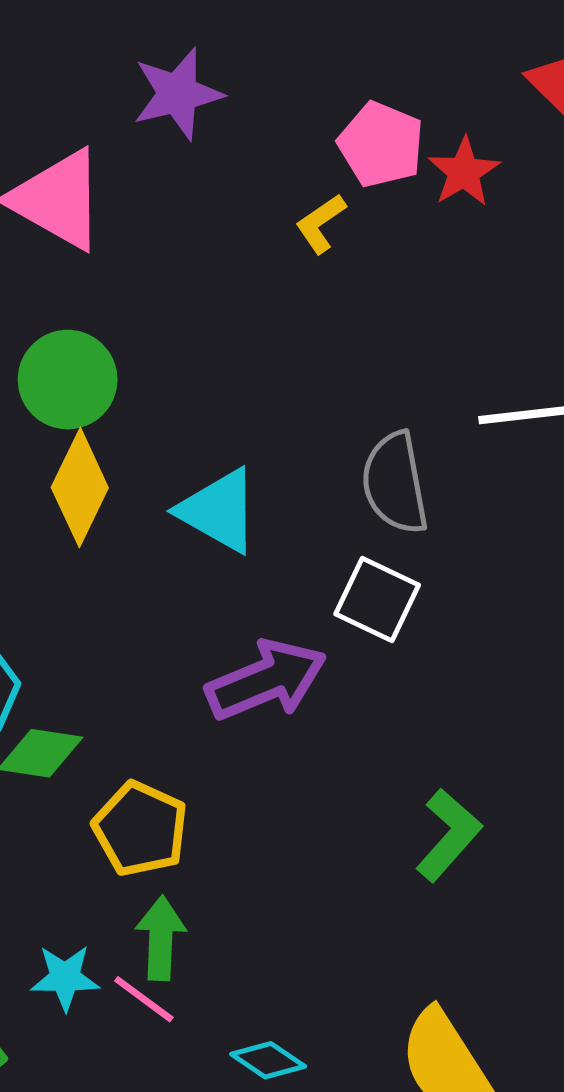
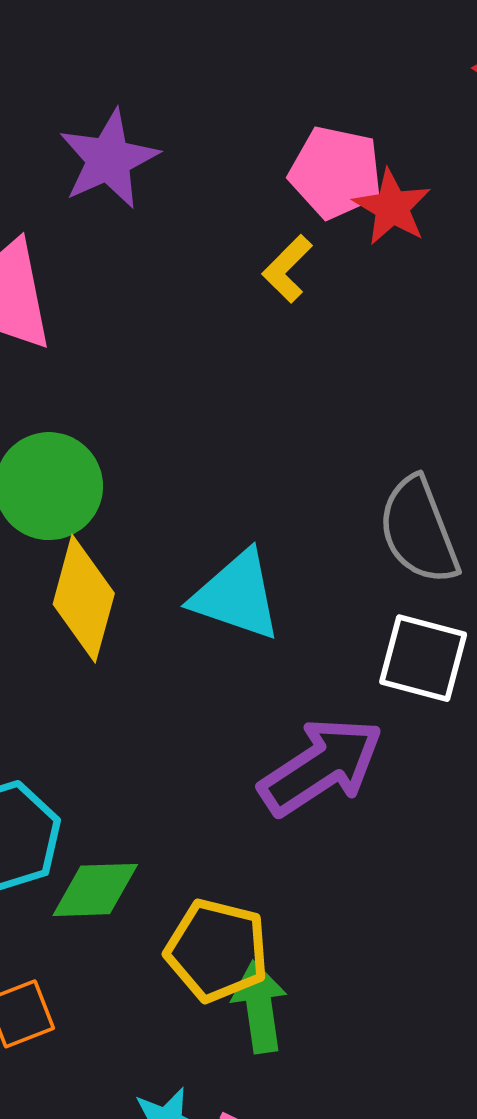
red star: (464, 172) -> (392, 207), moved
green arrow: (161, 938) -> (260, 1007), moved

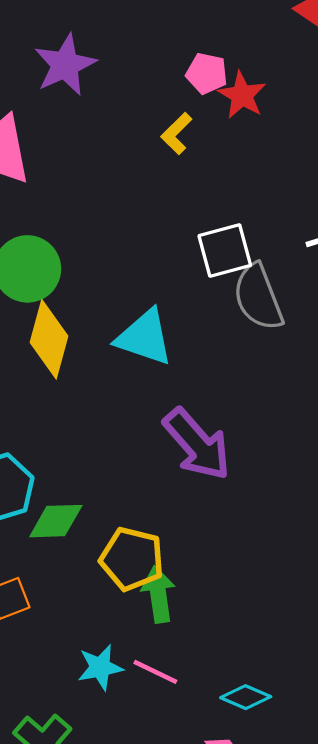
pink pentagon: (336, 172) -> (207, 73), size x0.7
white square: (423, 658) -> (225, 251), moved, turned -30
purple arrow: (321, 766) -> (197, 444), turned 82

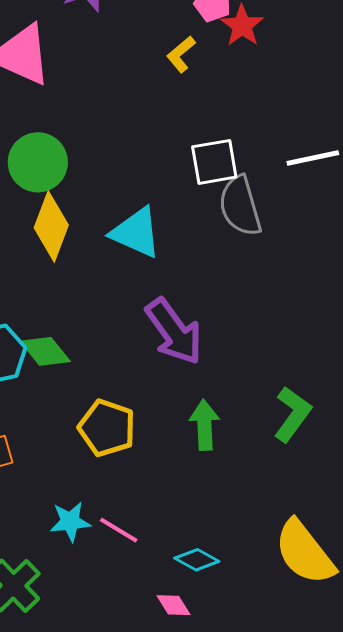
green diamond: (56, 521) -> (45, 351), moved, turned 48
green arrow: (158, 594) -> (204, 425), moved

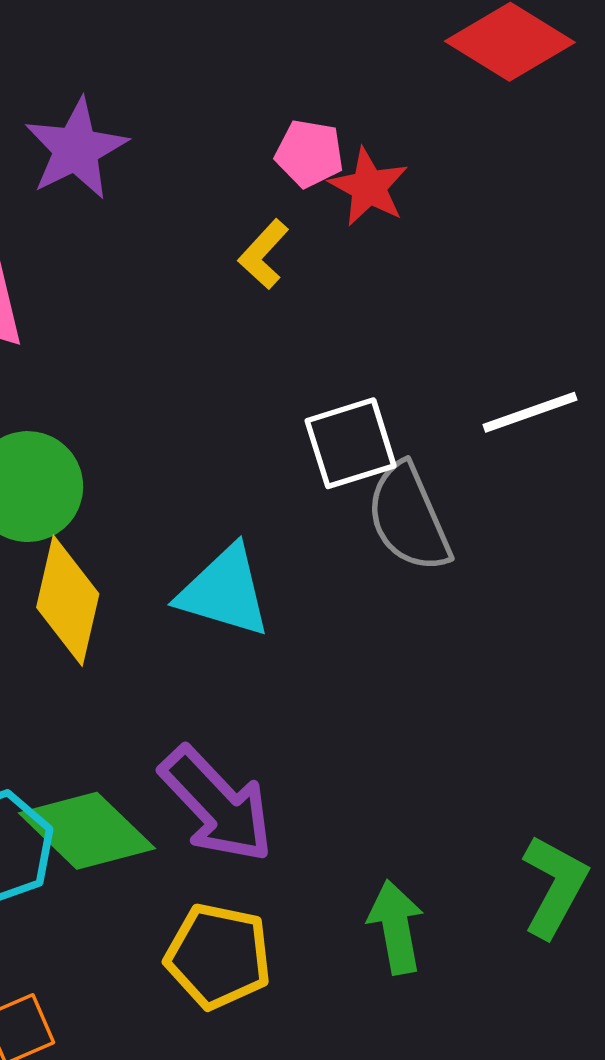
purple arrow: (174, 332) -> (217, 805), moved
green diamond: (45, 351) -> (87, 831), size x1.4

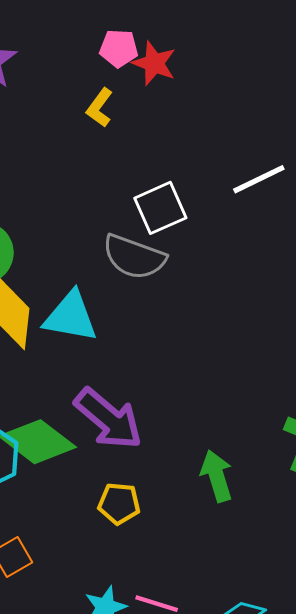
gray semicircle: (409, 518) -> (134, 257), moved, turned -40
cyan triangle: (224, 591) -> (71, 317), moved
yellow pentagon: (218, 956) -> (119, 503), size x0.7

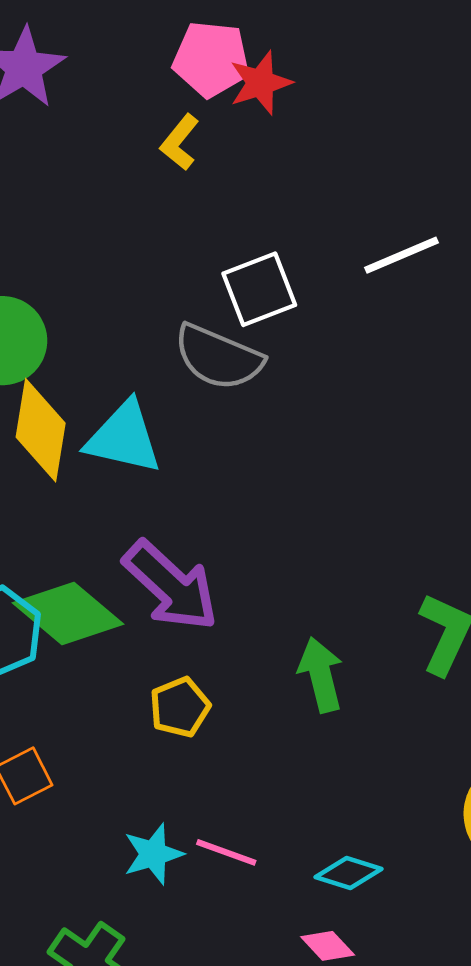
pink pentagon: (119, 48) -> (211, 59), size x1.4
red star: (154, 63) -> (260, 83), turned 30
yellow pentagon: (119, 503) -> (180, 707), turned -30

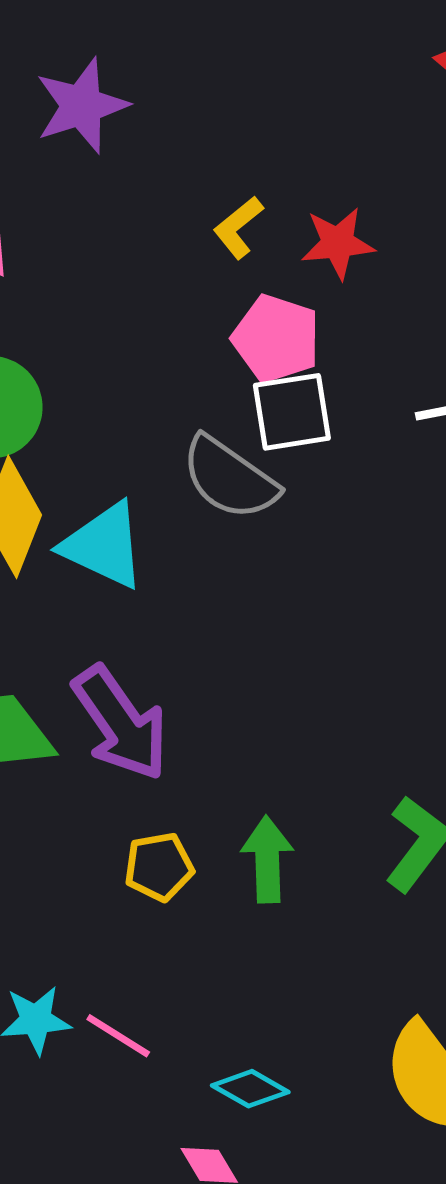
pink pentagon: (211, 59) -> (276, 339), moved
red star: (260, 83) -> (338, 243), moved
yellow pentagon: (180, 707) -> (159, 867), moved

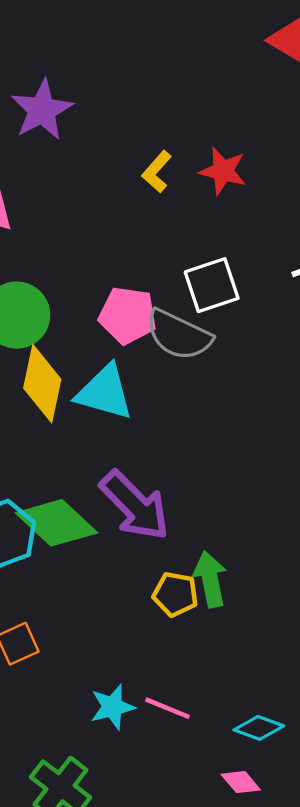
red star: (338, 243) -> (223, 171), turned 30
pink pentagon: (276, 339) -> (128, 315), moved
green arrow: (267, 859) -> (210, 579), moved
yellow pentagon: (159, 867) -> (175, 594), turned 30

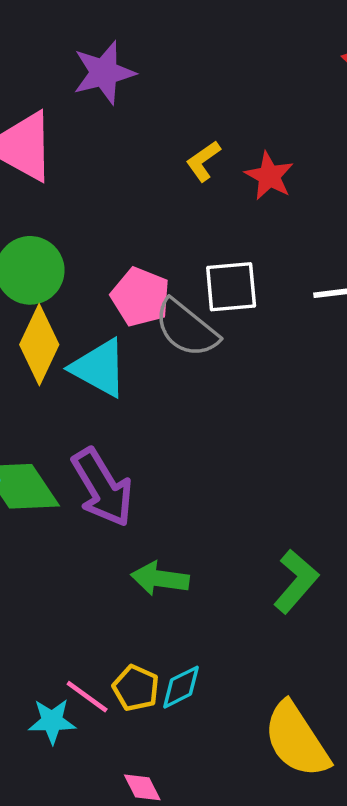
green arrow: (210, 579) -> (160, 579), turned -84
yellow pentagon: (175, 594) -> (136, 688), moved
cyan star: (112, 707) -> (52, 721), moved
cyan diamond: (259, 728) -> (181, 687), moved, turned -60

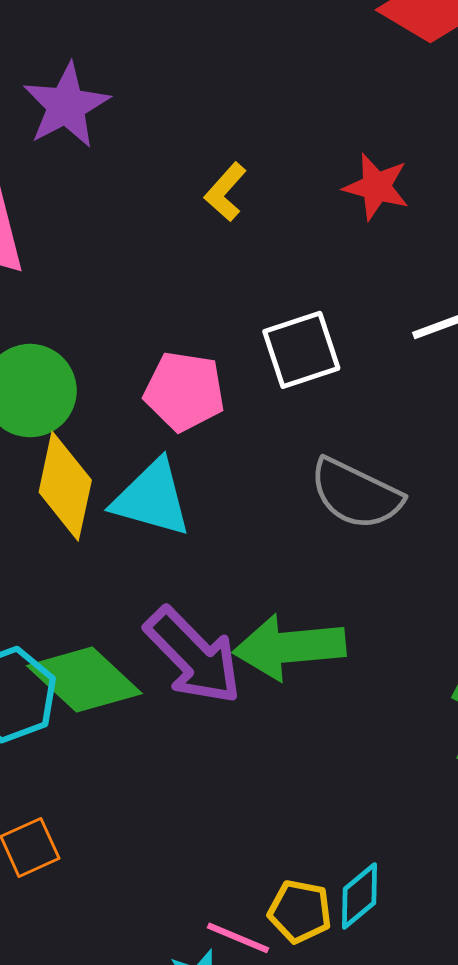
red star: (269, 176) -> (376, 187), moved
gray semicircle: (186, 328) -> (356, 494), moved
green arrow: (160, 579) -> (289, 647), moved, size x1.4

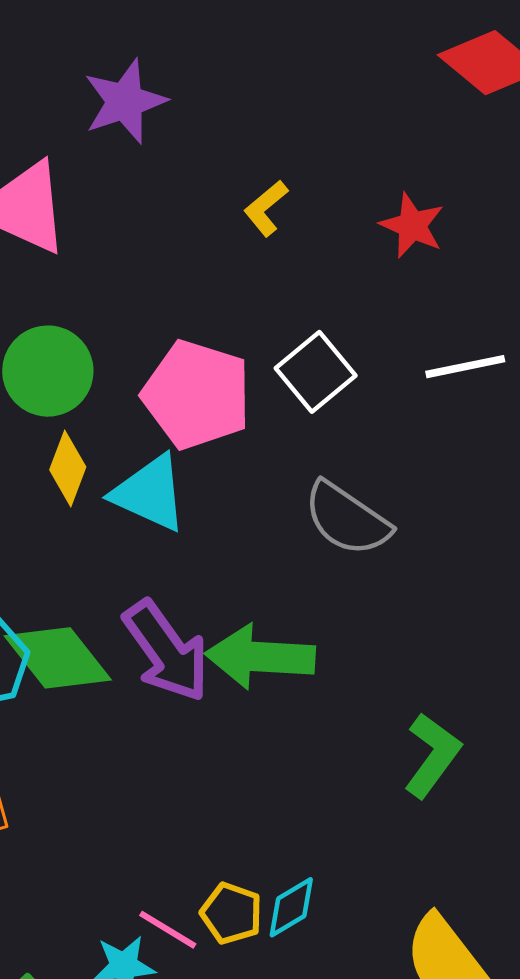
white square: (301, 350) -> (316, 372), turned -30
pink pentagon: (184, 391) -> (197, 395), size x1.4
yellow diamond: (65, 486) -> (68, 468), size x0.7

